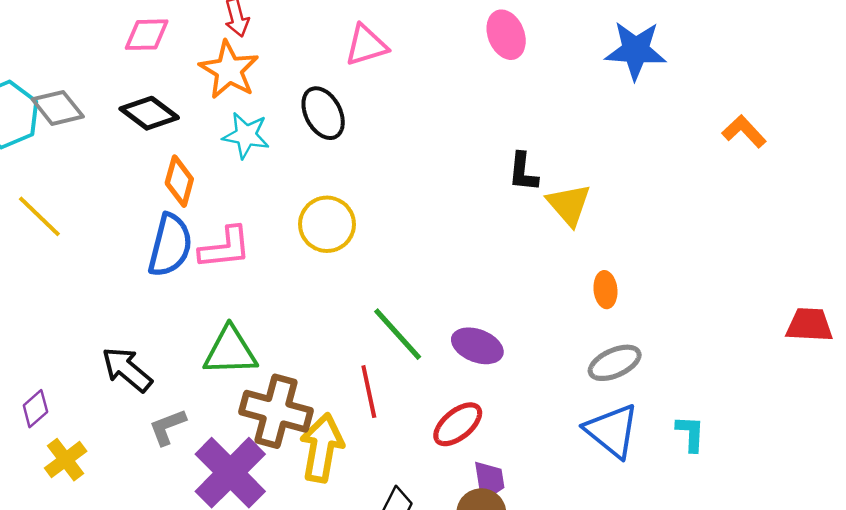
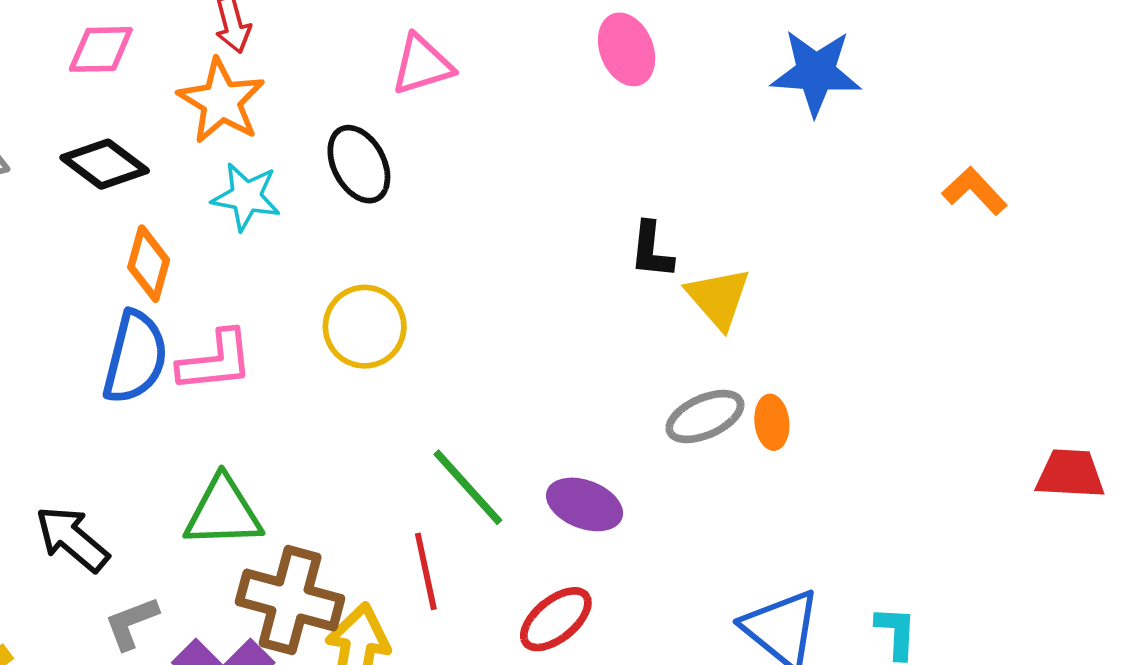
gray ellipse: (615, 363) -> (705, 417), moved

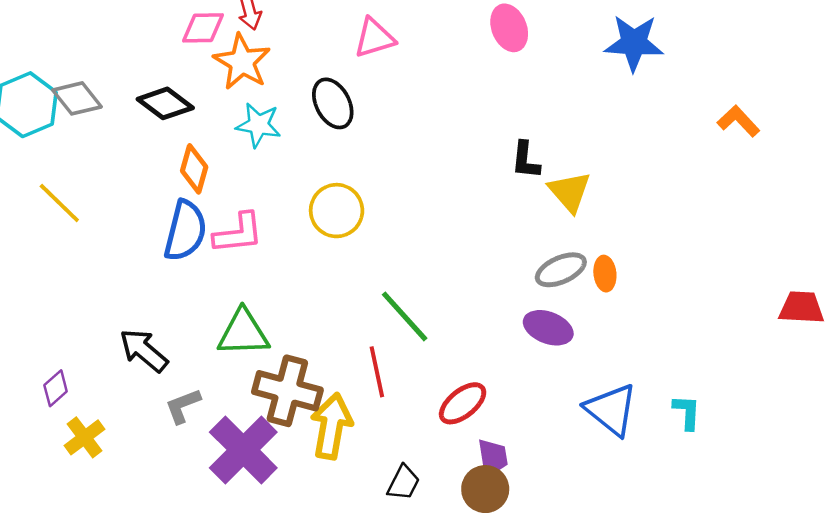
pink diamond: (101, 49) -> (203, 28), moved
purple ellipse: (585, 504) -> (548, 328), moved

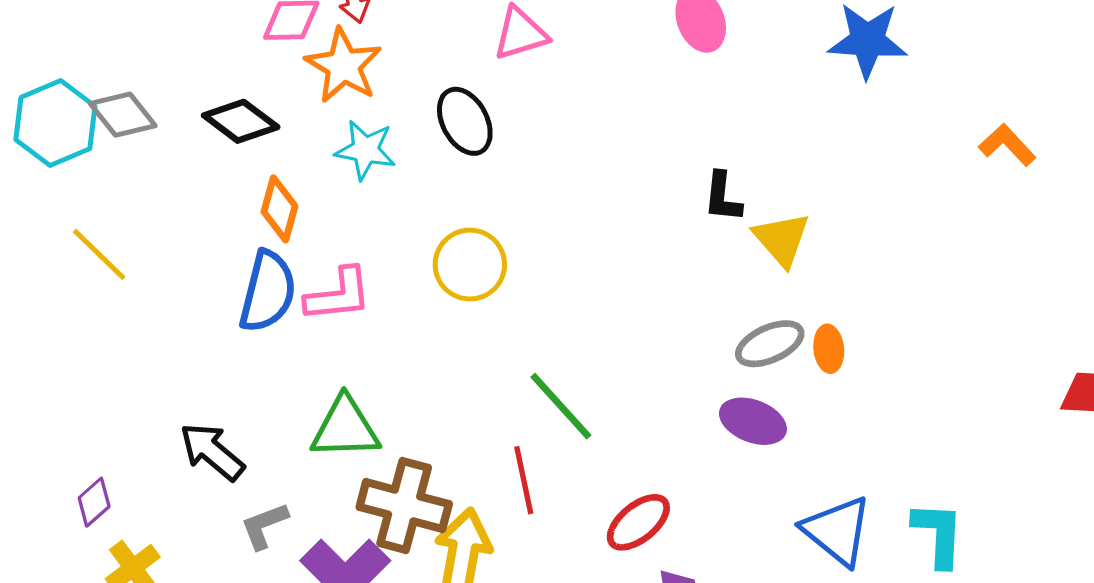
cyan L-shape: (687, 412) -> (938, 534), size x1.4

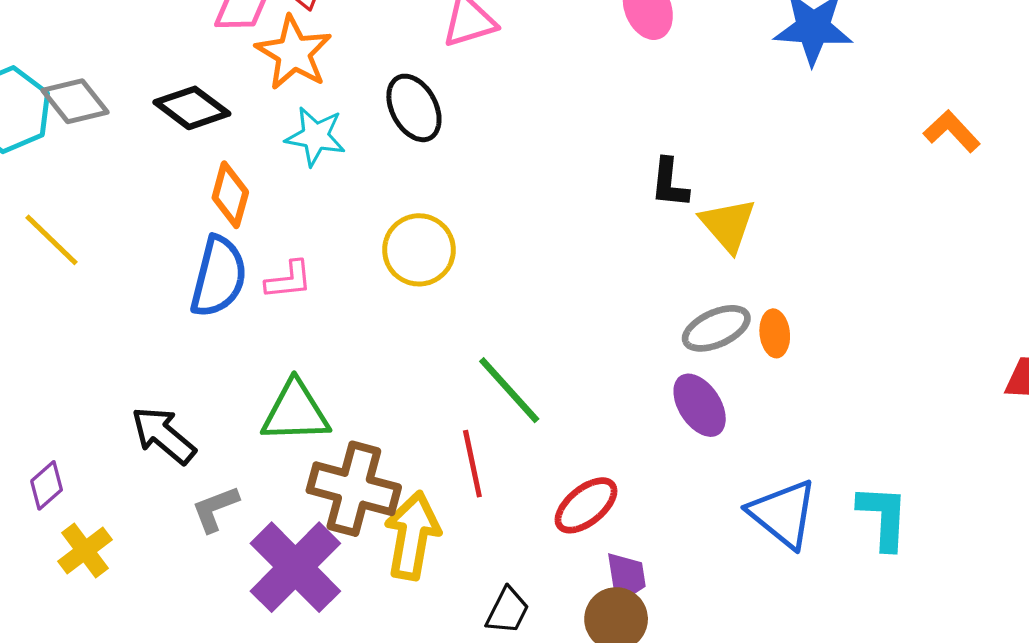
pink L-shape: (338, 295) -> (289, 280), size x0.7
purple ellipse: (753, 421) -> (700, 405), turned 36

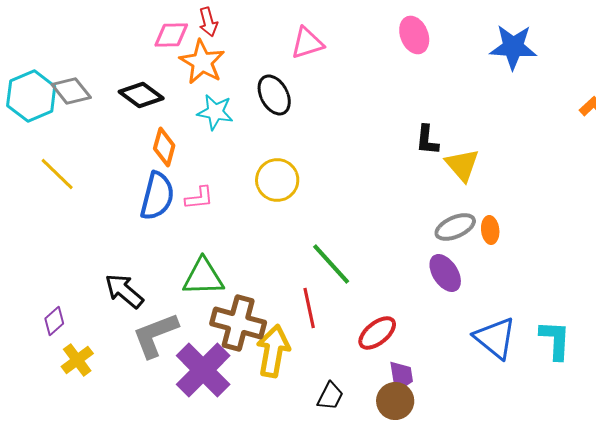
gray L-shape: (215, 509) -> (155, 335), size x1.6

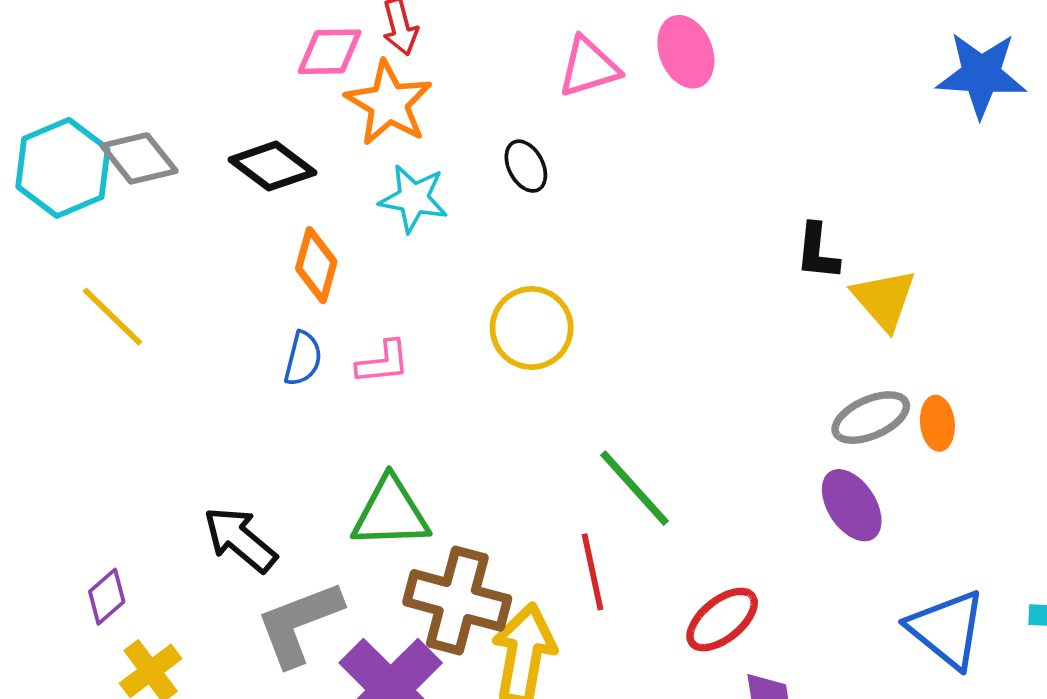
pink ellipse: (414, 35) -> (686, 52), moved
black ellipse: (274, 95) -> (526, 166), size x0.7
blue semicircle: (157, 196) -> (303, 358), size x0.6

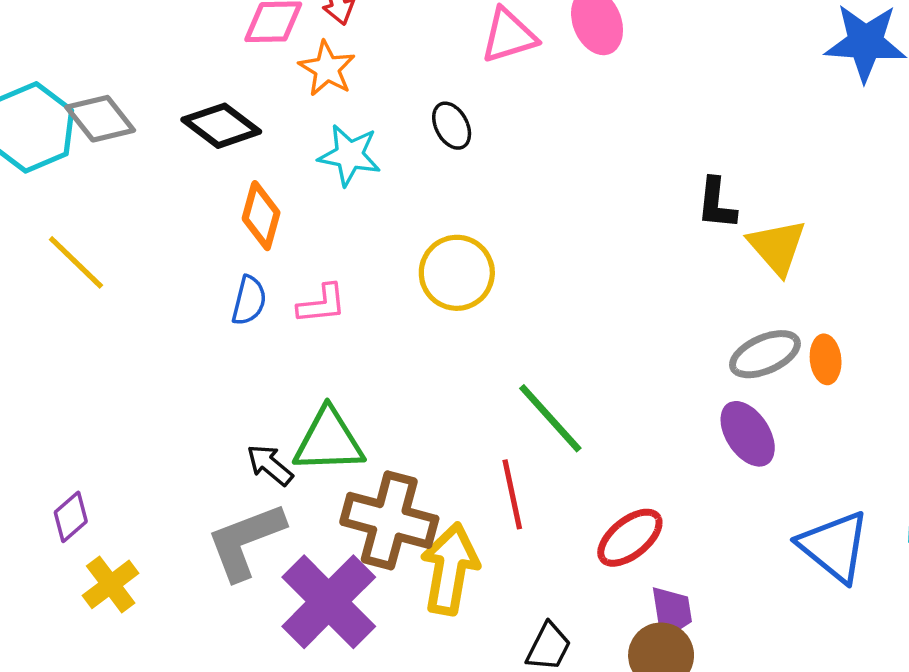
orange star: (389, 103) -> (327, 69), size x0.7
black arrow: (240, 539) -> (270, 465), moved, size x0.7

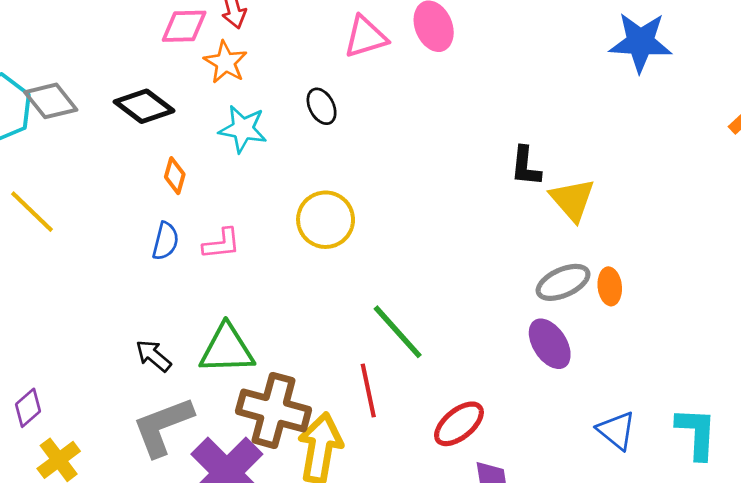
orange diamond: (261, 216) -> (175, 176), size x0.7
black arrow: (270, 465) -> (153, 356), moved
blue triangle: (834, 546) -> (616, 430), size x0.7

